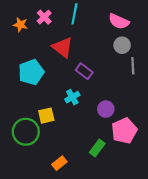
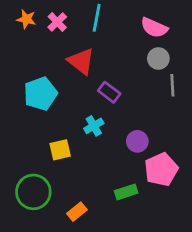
orange star: (20, 25) -> (26, 19), moved
green circle: (26, 132) -> (33, 192), moved
green rectangle: (97, 148) -> (126, 192), turned 35

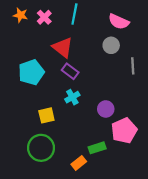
gray circle: (158, 59) -> (111, 45), moved
purple rectangle: (109, 92) -> (70, 71), moved
green circle: (33, 192) -> (41, 148), moved
orange rectangle: (77, 212) -> (79, 163), moved

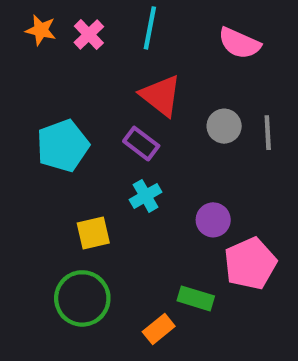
gray circle: (111, 45) -> (224, 126), moved
red triangle: (63, 47) -> (161, 96), moved
green rectangle: (97, 148) -> (196, 298), turned 35

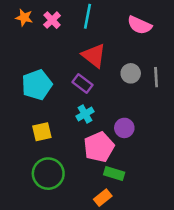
yellow square: (93, 233) -> (42, 132), moved
pink pentagon: (250, 264) -> (99, 147), moved
orange rectangle: (159, 329) -> (103, 198), moved

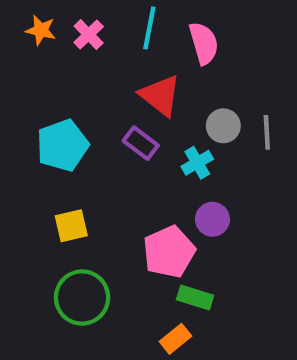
pink semicircle: (140, 25) -> (204, 43), moved, turned -130
cyan cross: (85, 114) -> (197, 163), moved

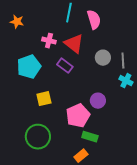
orange star: (41, 30) -> (17, 22), moved
pink cross: (89, 35) -> (49, 41), moved, turned -32
cyan cross: (197, 163) -> (126, 81), moved, turned -32
yellow square: (71, 226) -> (44, 99), moved

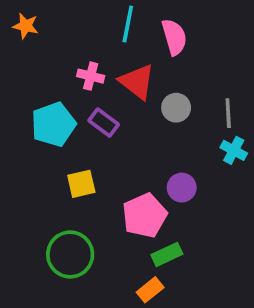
orange star: (17, 22) -> (26, 26), moved
gray circle: (103, 58) -> (176, 108), moved
purple rectangle: (65, 66) -> (104, 123), moved
green rectangle: (90, 137) -> (167, 254), turned -42

